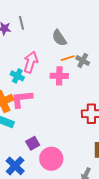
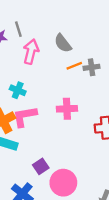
gray cross: (83, 60) -> (92, 67), turned -32
pink arrow: (31, 62) -> (31, 52), moved
pink cross: (59, 76) -> (67, 109), moved

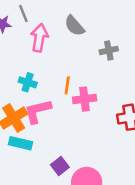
orange line: (74, 66) -> (67, 85), moved, turned -56

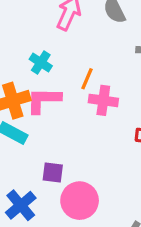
purple square: (60, 166) -> (53, 173), turned 30

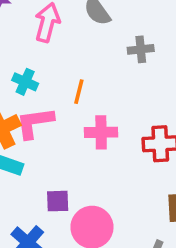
pink cross: (103, 100) -> (101, 132), moved

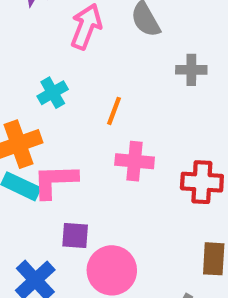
cyan cross: (25, 82) -> (53, 93), turned 30
pink L-shape: (35, 123) -> (55, 181), moved

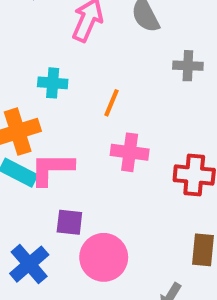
cyan cross: (53, 93) -> (53, 83), turned 32

